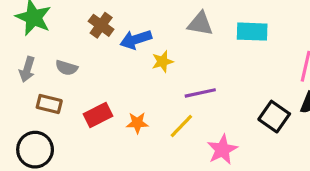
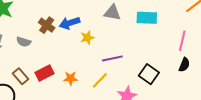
brown cross: (101, 25) -> (47, 25), moved
brown rectangle: (49, 104) -> (20, 76), moved, turned 35
black square: (274, 117) -> (149, 74), moved

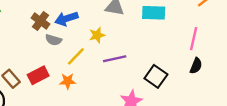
yellow star: (87, 38) -> (97, 35), moved
gray semicircle: (24, 42) -> (53, 40), moved
yellow line: (100, 80) -> (76, 56), moved

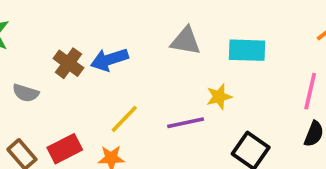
yellow star: (97, 35) -> (219, 97), moved
gray semicircle: (53, 40) -> (26, 93), moved

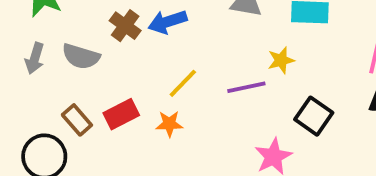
gray semicircle: (26, 93) -> (81, 56), size x1.4

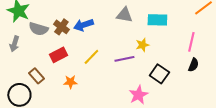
gray semicircle: (81, 56) -> (38, 29), moved
red rectangle: (121, 114) -> (58, 55), moved
orange star: (169, 124) -> (70, 82), moved

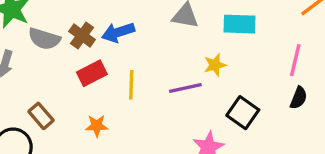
red rectangle: (58, 55) -> (92, 73), moved
yellow line: (91, 57) -> (131, 85), turned -42

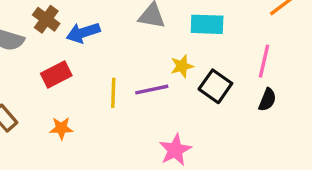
brown cross: (82, 36) -> (46, 19), moved
yellow line: (131, 85) -> (113, 93), moved
black square: (243, 113) -> (215, 86), moved

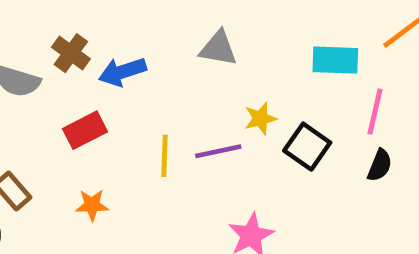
cyan rectangle: (207, 24) -> (335, 60), moved

